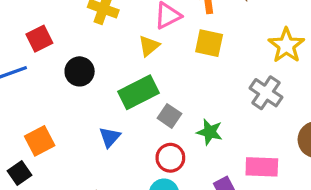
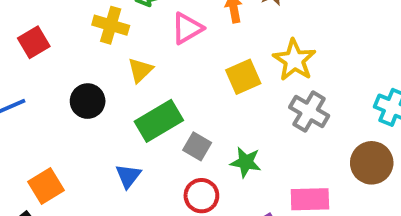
red square: (39, 39) -> (34, 42), moved
yellow square: (209, 43) -> (243, 77), moved, turned -32
yellow star: (286, 45) -> (294, 60), moved
yellow triangle: (149, 46) -> (140, 70), moved

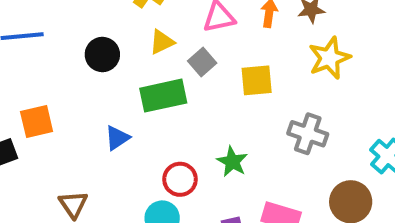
yellow star: (294, 60) -> (329, 58), moved
gray cross: (309, 112) -> (308, 134), turned -30
gray square: (197, 146) -> (202, 62), moved

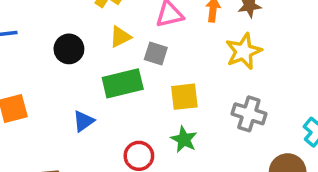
yellow star: (329, 58) -> (244, 51), moved
gray square: (202, 62) -> (156, 54), turned -30
yellow square: (257, 80) -> (184, 97), moved

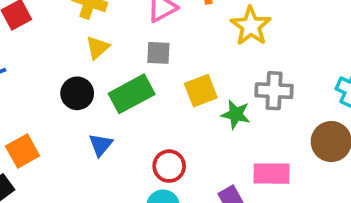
yellow triangle: (120, 37) -> (98, 48), moved
black circle: (69, 49) -> (77, 93), moved
green star: (184, 139) -> (236, 114), moved

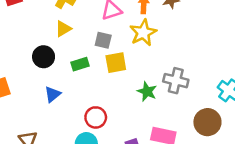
yellow star: (251, 26) -> (143, 33), moved
yellow square: (201, 91) -> (116, 63), moved
green rectangle: (132, 94) -> (80, 64), size x0.6

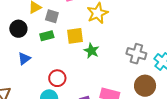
gray square: (103, 40) -> (52, 16), moved
gray cross: (176, 81) -> (136, 54), moved
green star: (147, 91) -> (91, 51), moved

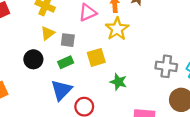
green star: (91, 51) -> (118, 82), moved
blue triangle: (24, 59) -> (61, 90), moved, size x1.5

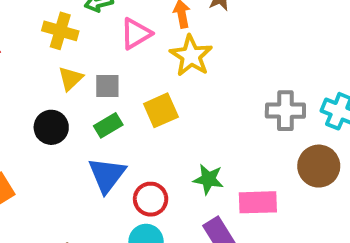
green star: (118, 82) -> (208, 179), moved

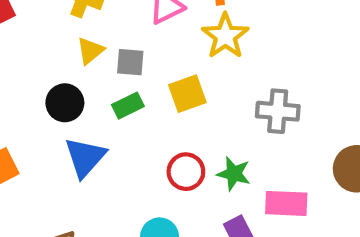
gray cross: (285, 111) -> (278, 111), moved
blue triangle: (107, 175) -> (85, 157), moved
red circle: (151, 199) -> (186, 172), moved

